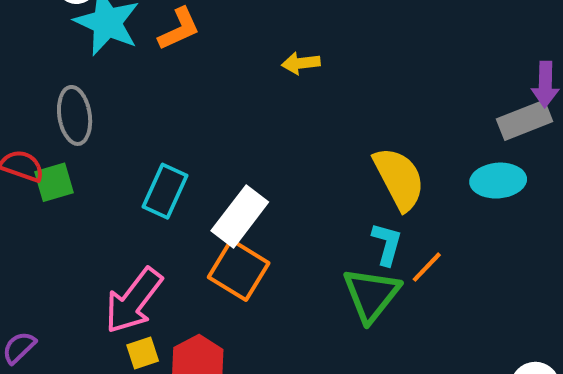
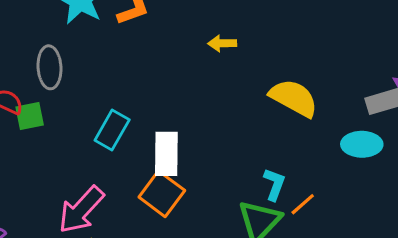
yellow semicircle: (399, 179) -> (294, 98), moved, turned -39
white rectangle: (240, 216) -> (166, 154), turned -42

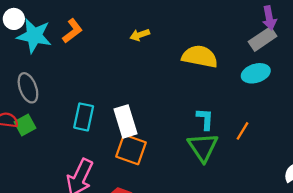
orange line: (303, 204) -> (243, 131), moved

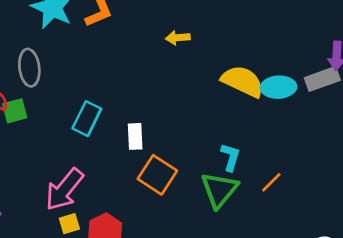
cyan ellipse: (256, 73) -> (278, 87), moved
white rectangle: (125, 121) -> (135, 136), size x0.7
orange square: (131, 150) -> (157, 175), moved

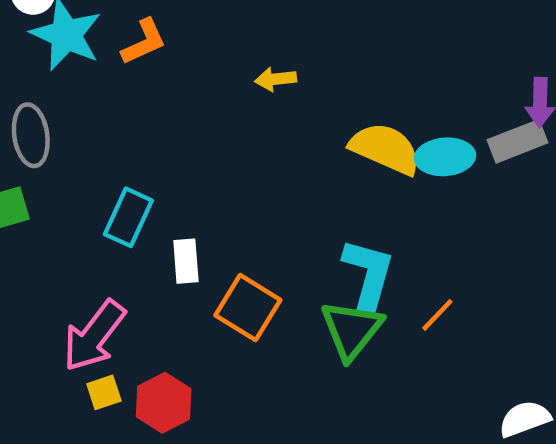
white rectangle: (135, 136) -> (186, 261), moved
cyan L-shape: (230, 157) -> (368, 275), size x1.6

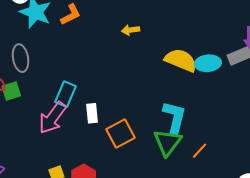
orange square: (248, 308) -> (120, 134), turned 32
orange line: (437, 315) -> (199, 151), moved
pink arrow: (94, 336) -> (53, 118), moved

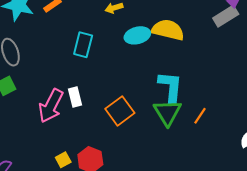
cyan ellipse: (208, 63) -> (137, 35), moved
cyan rectangle: (66, 94) -> (83, 45), moved
white rectangle: (92, 113) -> (75, 97), moved

